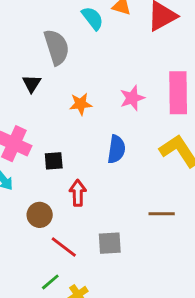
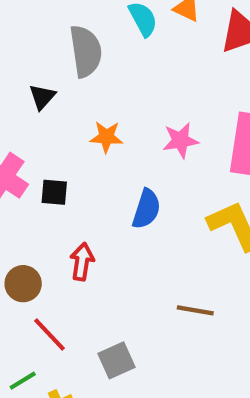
black square: (54, 161) -> (54, 192), moved
gray square: (110, 243) -> (117, 360), moved, turned -30

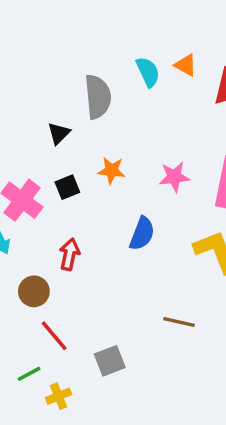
black square: (54, 192) -> (67, 187), moved, turned -30
red arrow: (82, 262) -> (69, 254), moved

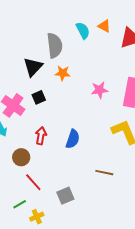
black triangle: (59, 133) -> (33, 67), size x1.5
orange star: (111, 170) -> (63, 73), moved
blue semicircle: (142, 234) -> (73, 139), moved

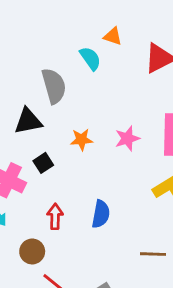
orange triangle: (104, 26) -> (113, 36), moved
black triangle: (33, 67) -> (28, 121), turned 45
orange star: (63, 73) -> (81, 140), moved

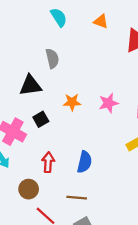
cyan semicircle: (90, 58) -> (59, 17), moved
gray semicircle: (54, 86) -> (52, 58), size x0.7
brown line: (153, 254) -> (77, 198), moved

